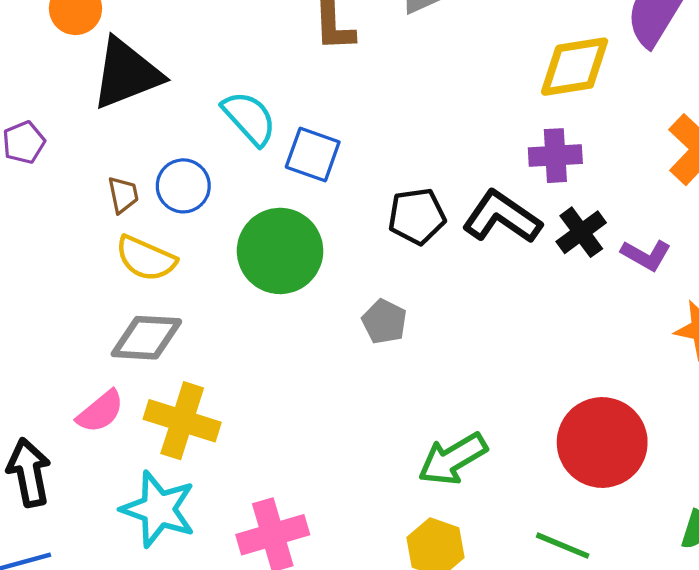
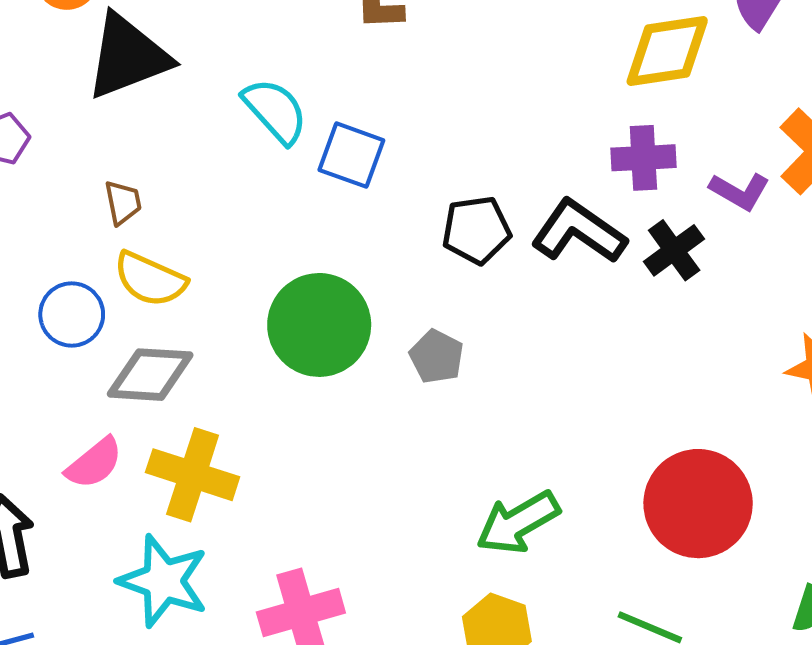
blue circle: (183, 186) -> (72, 314), moved
green circle: (280, 251) -> (319, 325), moved
purple L-shape: (646, 255) -> (740, 191), moved

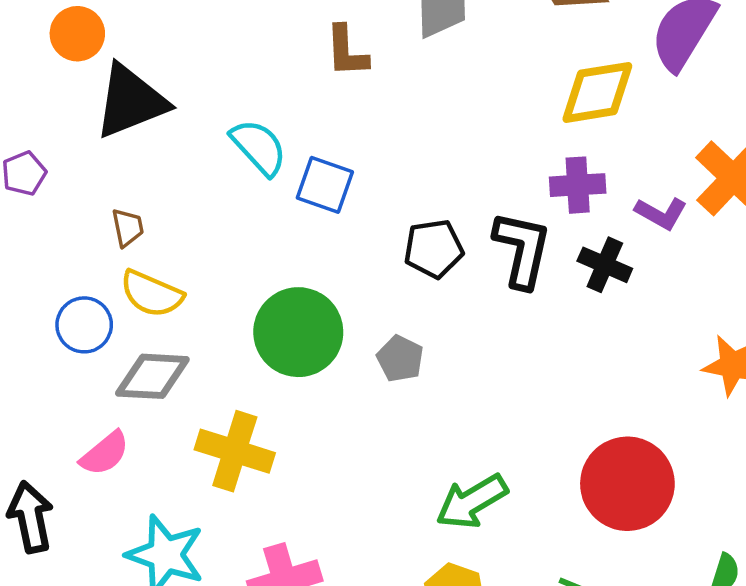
black L-shape: (579, 232) -> (522, 249), turned 68
black cross: (674, 250) -> (605, 265), turned -30
yellow cross: (193, 475) -> (235, 451), moved

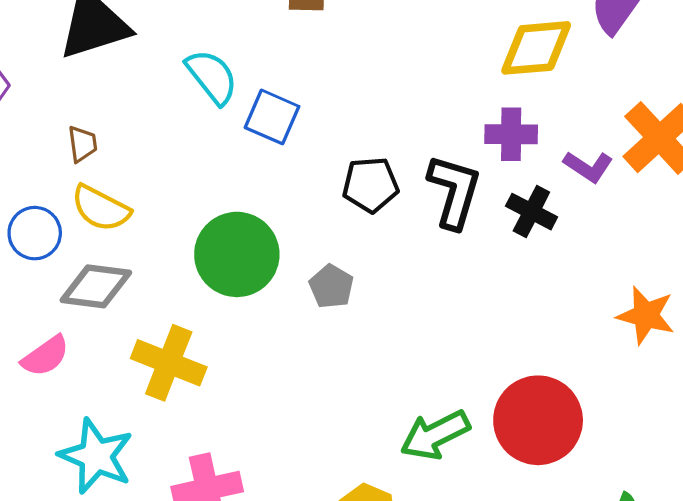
green arrow: (472, 501) -> (435, 435), moved

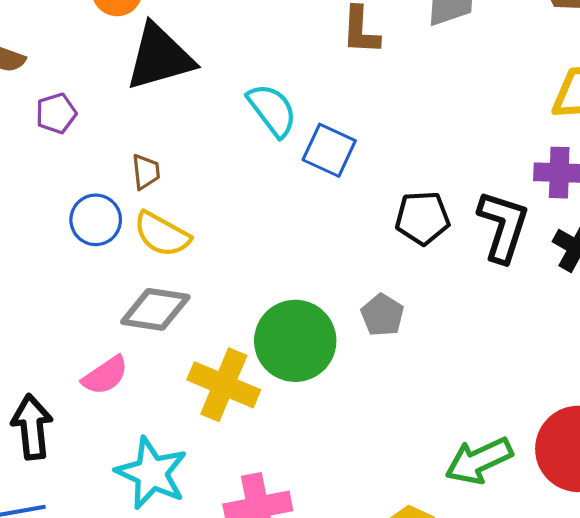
blue circle: (35, 233) -> (96, 220), moved
green circle: (237, 254) -> (295, 341), moved

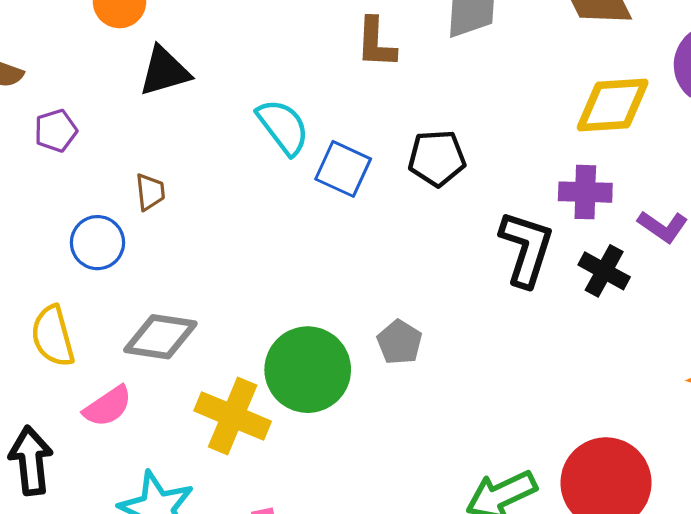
black triangle: (160, 57) -> (164, 71), size x0.7
black pentagon: (422, 218) -> (437, 158), moved
yellow semicircle: (162, 234) -> (53, 336), moved, turned 46

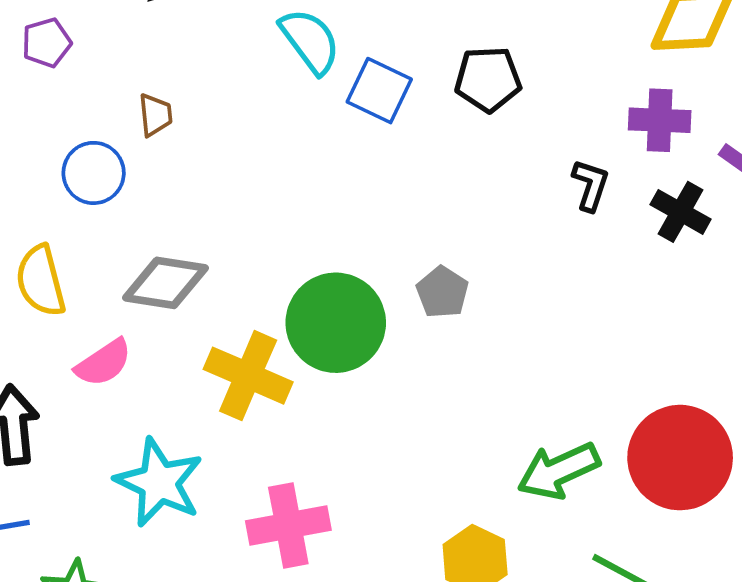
black L-shape: (526, 249) -> (591, 185), size x0.6

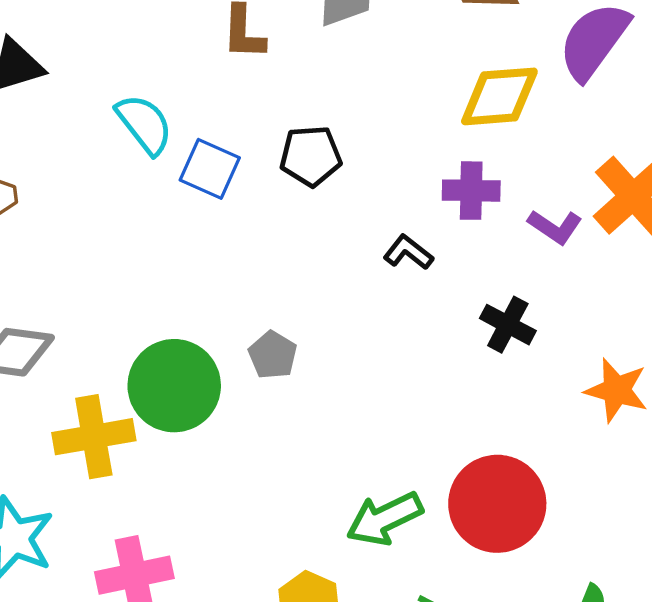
black L-shape: (591, 185) -> (408, 252), turned -69
black cross: (681, 212) -> (508, 325), moved
yellow cross: (248, 376) -> (94, 437), turned -32

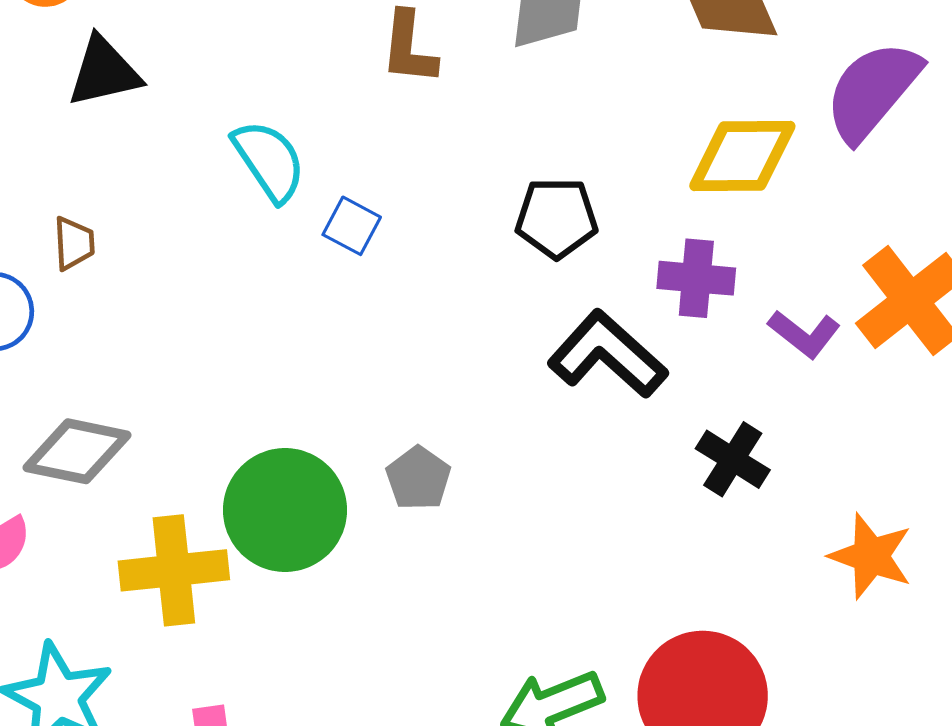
black pentagon: (311, 156) -> (557, 218), moved
blue square: (210, 169) -> (352, 226), size x0.7
black L-shape: (408, 252) -> (607, 354), size x1.8

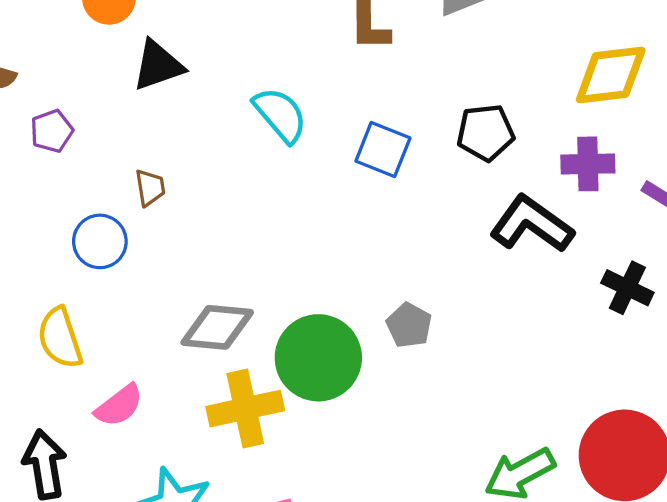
blue square: (352, 226) -> (383, 150), moved, size x1.4
gray diamond: (77, 451) -> (217, 327), moved

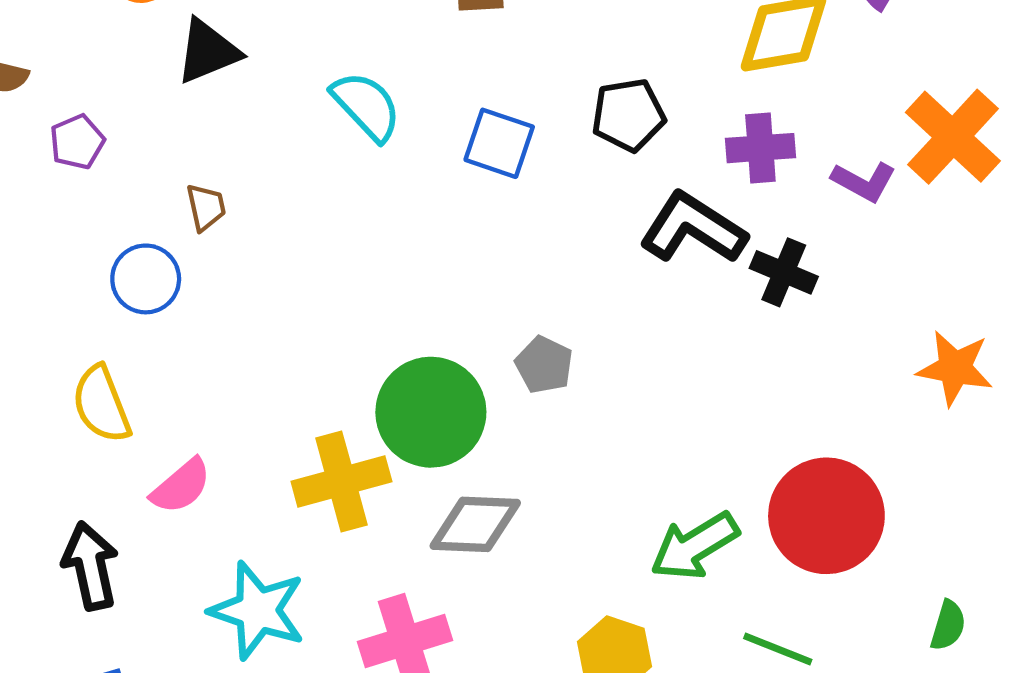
black cross: (627, 288) -> (784, 272), moved
gray diamond: (217, 327) -> (475, 524), moved

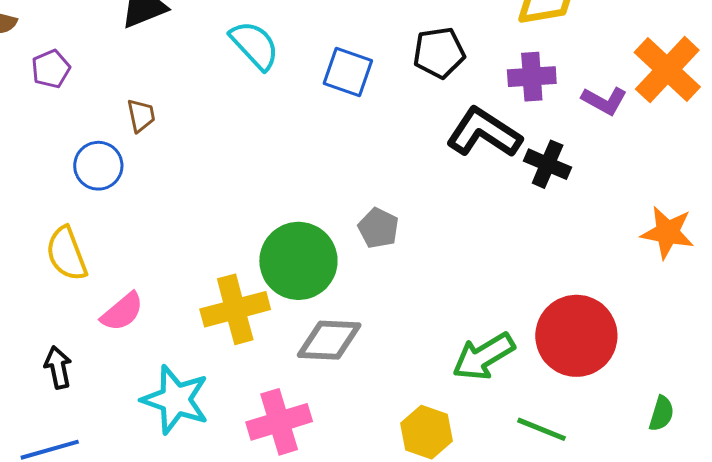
black arrow: (90, 566) -> (58, 367), size x0.7

